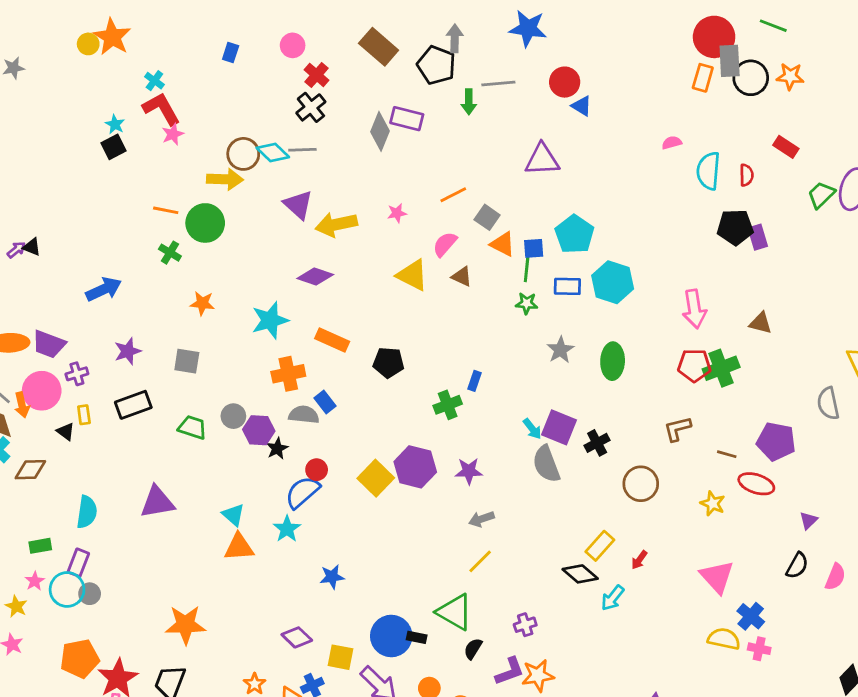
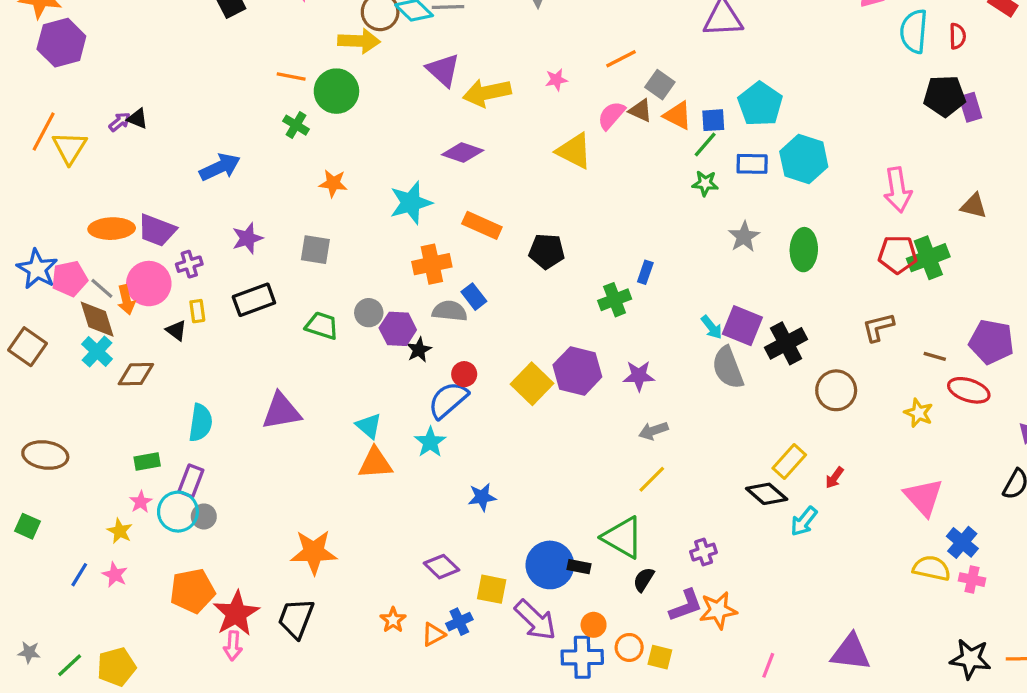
green line: (527, 270) -> (705, 144), turned 35
brown triangle: (462, 277) -> (640, 111), moved
black cross: (597, 443) -> (786, 343), size x1.4

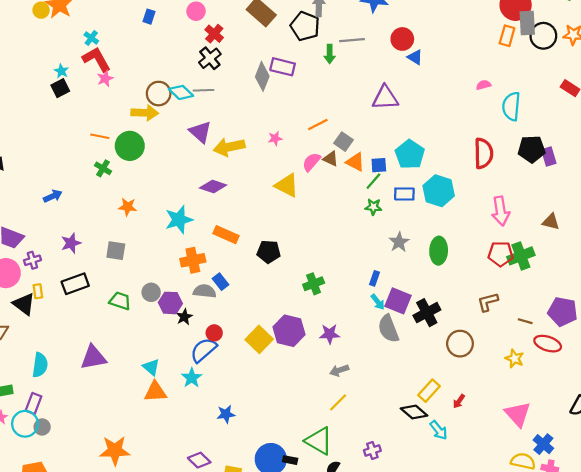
red semicircle: (957, 36) -> (484, 153), moved, size x1.8
blue arrow: (220, 167) -> (53, 196), size x0.7
blue rectangle: (645, 272) -> (374, 278), moved
black triangle: (176, 330) -> (24, 304), size x1.6
cyan arrow: (804, 521) -> (439, 430), turned -78

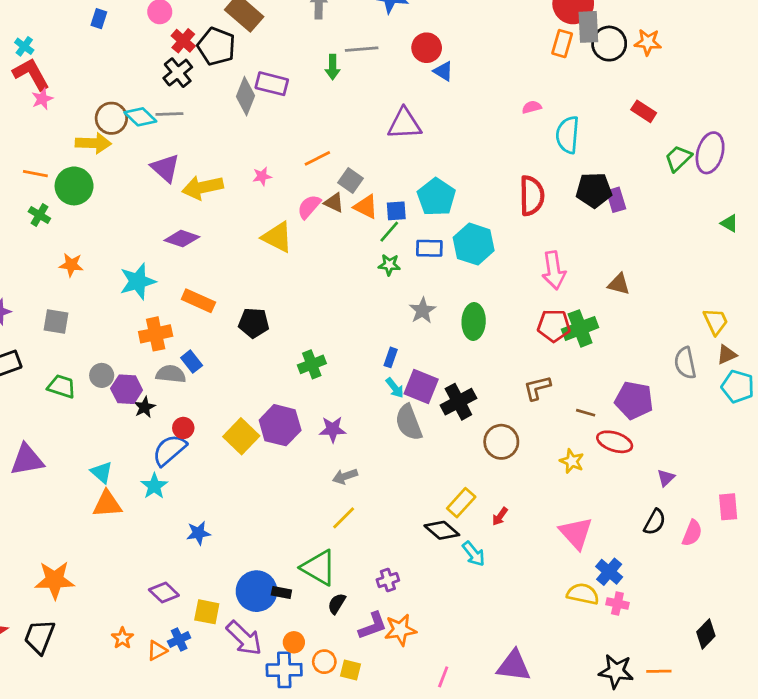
black pentagon: (305, 26) -> (216, 46), moved

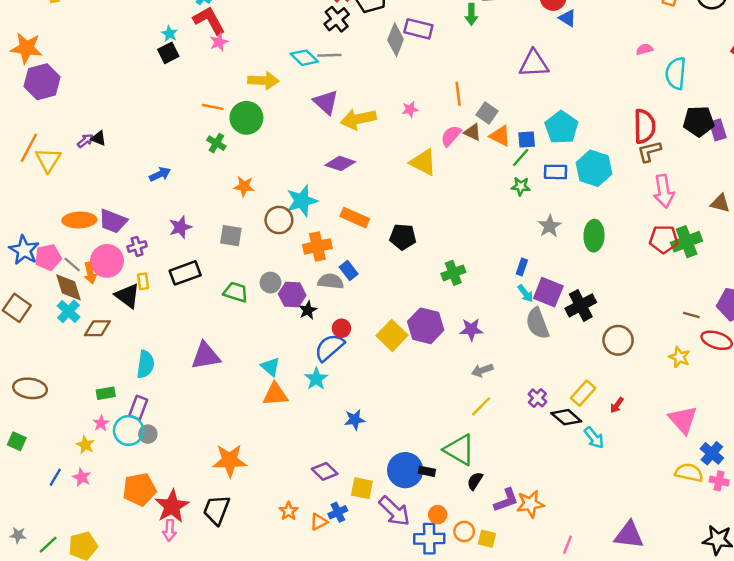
brown circle: (111, 118) -> (279, 220), moved
orange line: (317, 158) -> (458, 94), turned -70
brown L-shape: (537, 388) -> (649, 151), moved
purple cross: (388, 580) -> (537, 398), moved, turned -30

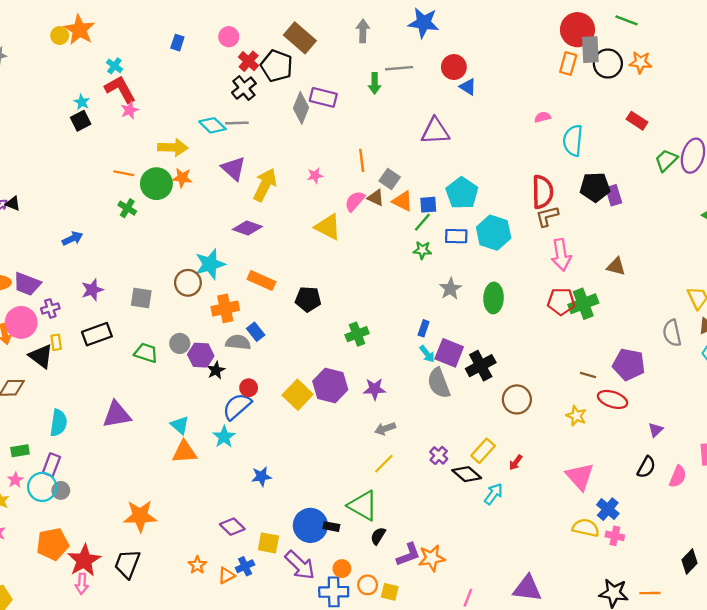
yellow arrow: (358, 119) -> (265, 185), turned 128
orange star: (244, 186) -> (182, 178), moved
cyan arrow: (594, 438) -> (494, 494), turned -105

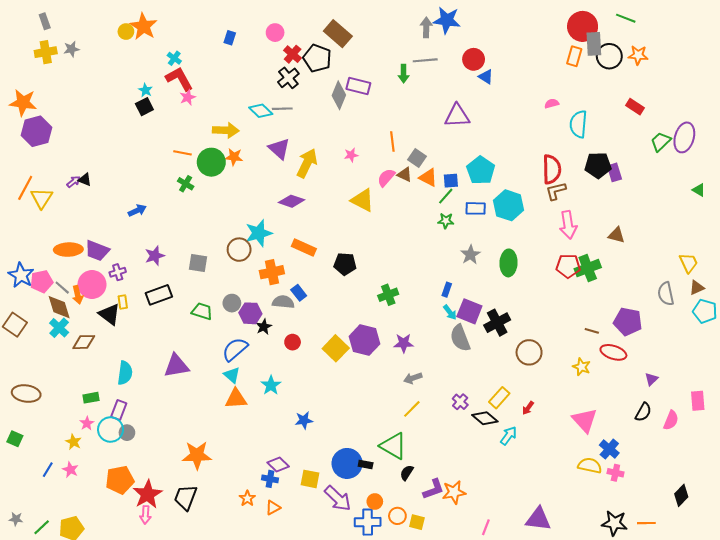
gray arrow: (363, 31) -> (426, 27), moved
blue semicircle: (237, 406) -> (235, 349), moved
blue cross: (245, 566) -> (270, 479), moved, turned 35

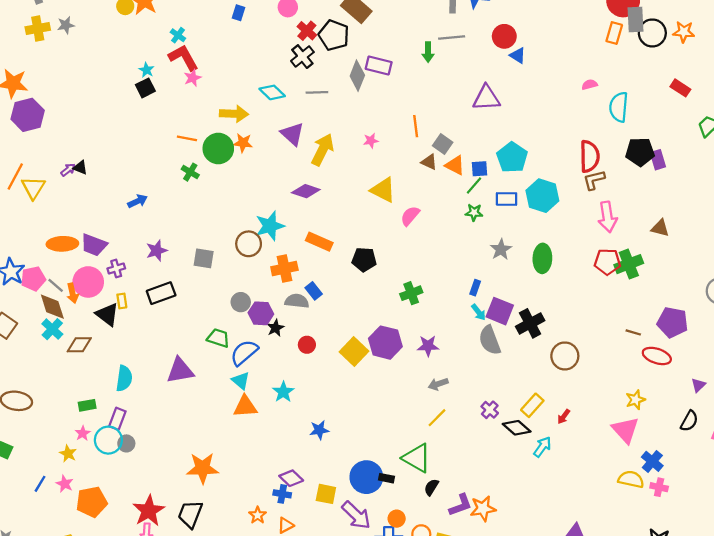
gray line: (282, 109) -> (317, 92), moved
pink semicircle: (386, 178) -> (410, 216), moved
green trapezoid: (202, 311) -> (218, 338), moved
yellow star: (582, 367) -> (635, 400), moved, turned 30
orange pentagon: (120, 480) -> (92, 502), moved

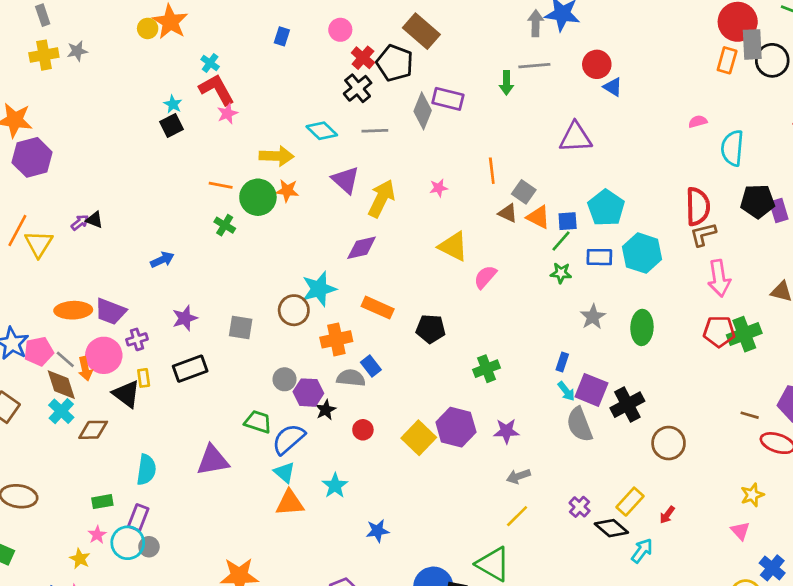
purple diamond: (306, 191) -> (362, 248), turned -32
pink triangle: (625, 430) -> (740, 531), size x0.6

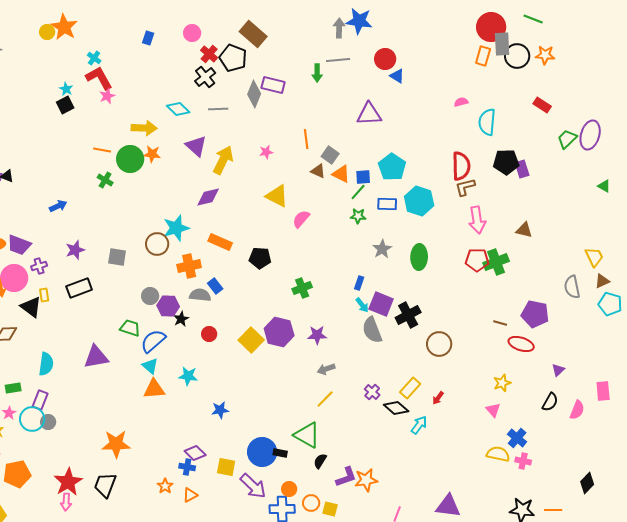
cyan star: (335, 486) -> (188, 376), turned -30

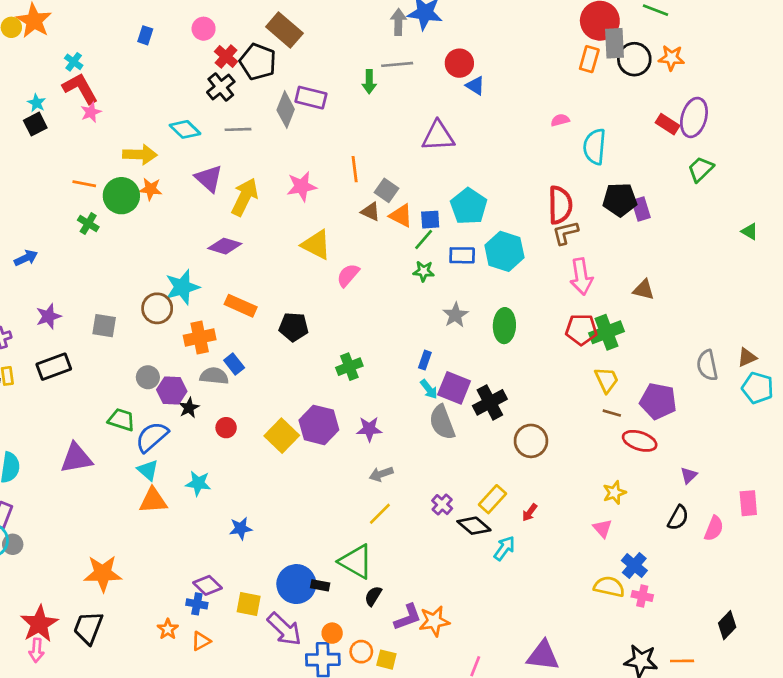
purple ellipse: (590, 135) -> (694, 117), moved
pink star: (266, 152) -> (302, 186), size x1.6
purple diamond: (208, 197) -> (225, 246), turned 30
yellow trapezoid: (594, 257) -> (606, 380), moved

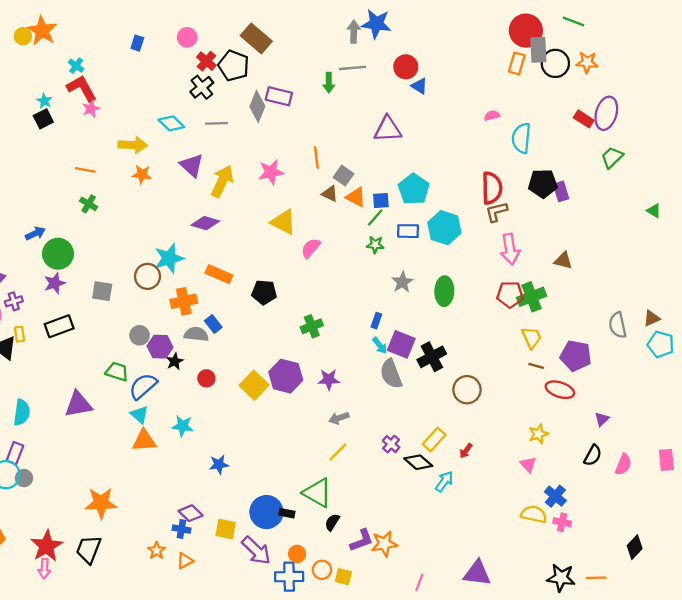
green circle: (121, 196) -> (58, 254), moved
pink rectangle: (748, 503) -> (666, 460), moved

